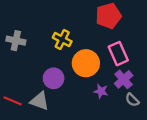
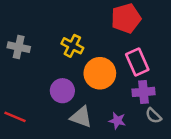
purple cross: (124, 79) -> (144, 92), turned 36
purple star: (101, 91) -> (117, 121), moved
gray triangle: (40, 101) -> (81, 117), moved

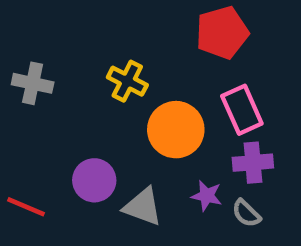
purple circle: (62, 91) -> (94, 180), moved
gray semicircle: (153, 116) -> (246, 213), moved
purple star: (117, 121) -> (207, 196), moved

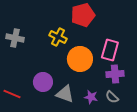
red pentagon: (222, 33) -> (83, 15), moved
pink rectangle: (242, 110) -> (110, 50), turned 40
purple star: (207, 196) -> (91, 97), moved

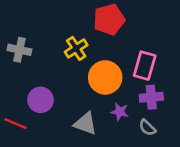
yellow cross: (58, 37) -> (76, 48), turned 30
purple circle: (43, 82) -> (41, 100), moved
purple star: (91, 97) -> (120, 112), moved

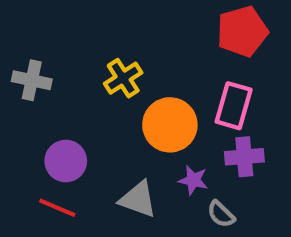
red pentagon: (109, 19) -> (242, 31), moved
red line: (15, 124) -> (57, 208), moved
gray semicircle: (147, 128) -> (221, 214), moved

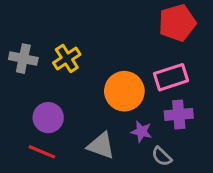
yellow cross: (123, 78) -> (67, 59), moved
pink rectangle: (234, 106) -> (171, 77), turned 56

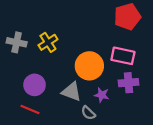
pink rectangle: (171, 77) -> (123, 56), turned 30
gray triangle: (101, 146) -> (71, 92), moved
gray semicircle: (162, 156) -> (88, 113), moved

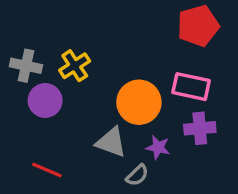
purple circle: (35, 85) -> (45, 100), moved
gray semicircle: (88, 113) -> (137, 175), turned -88

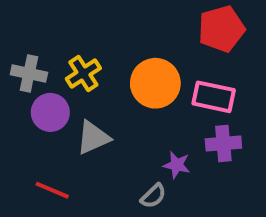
orange circle: (139, 102) -> (155, 83), moved
gray triangle: (111, 142) -> (93, 138), moved, turned -44

